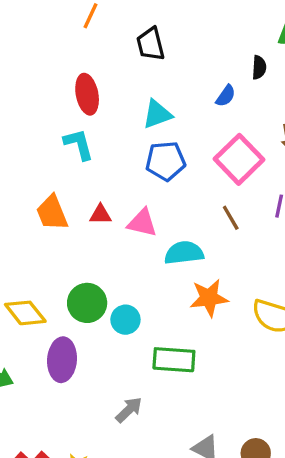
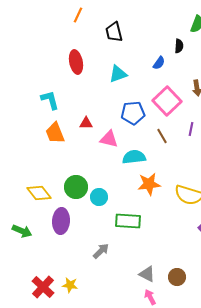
cyan L-shape: (79, 144) -> (50, 100), moved
blue pentagon: (166, 161) -> (133, 113), moved
red triangle: (100, 214) -> (86, 123), moved

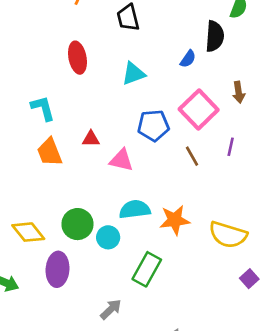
black semicircle: (179, 46) -> (215, 36), size x1.6
cyan semicircle: (134, 157) -> (135, 209), moved
green rectangle: (128, 221) -> (147, 269), turned -65

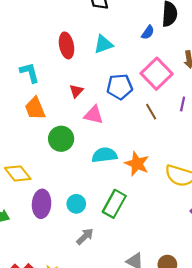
red ellipse: (77, 58) -> (66, 45), moved
red triangle: (91, 139) -> (76, 91), moved, turned -48
orange star: (175, 220) -> (137, 164), turned 30
green circle: (77, 224) -> (61, 139), moved
cyan circle: (108, 237) -> (76, 204), moved

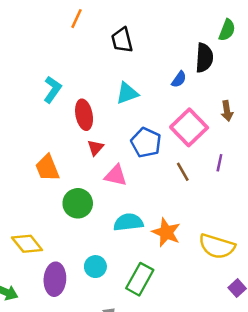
red ellipse: (66, 45) -> (84, 115), moved
cyan L-shape: (30, 73) -> (52, 89), moved, turned 50
blue pentagon: (120, 87) -> (146, 143), turned 30
cyan circle: (76, 204) -> (95, 267), moved

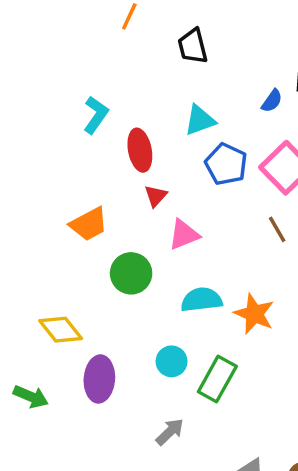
blue pentagon: (146, 143) -> (226, 164), moved
orange trapezoid: (47, 168) -> (89, 224), turned -96
pink triangle: (116, 175) -> (184, 235), turned -35
cyan circle: (95, 267) -> (172, 361), moved

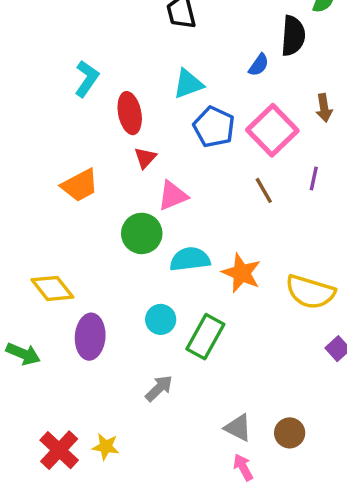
green circle: (131, 273) -> (142, 233), moved

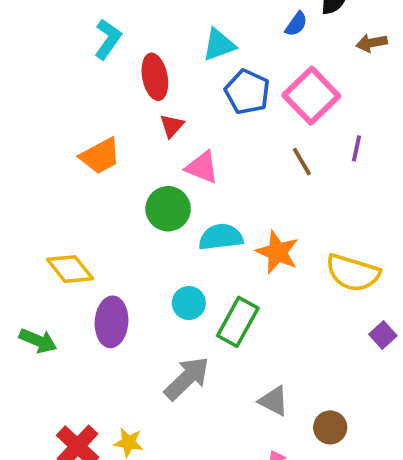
brown arrow: (324, 108) -> (372, 43), moved, turned 88
pink triangle: (173, 196) -> (202, 167), turned 44
gray arrow: (159, 388) -> (187, 378), size x1.5
gray triangle: (238, 428) -> (274, 401), moved

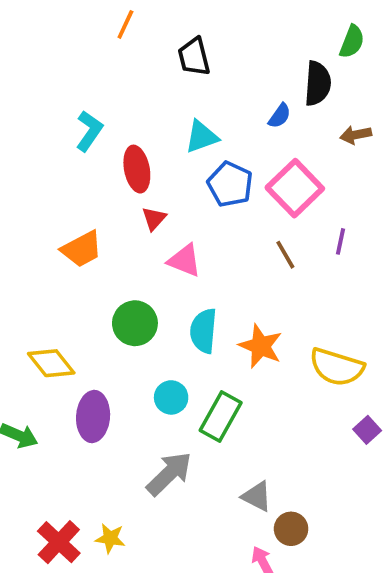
green circle: (168, 209) -> (135, 323), moved
cyan semicircle: (221, 237) -> (203, 331), turned -78
brown circle: (330, 427) -> (291, 529), moved

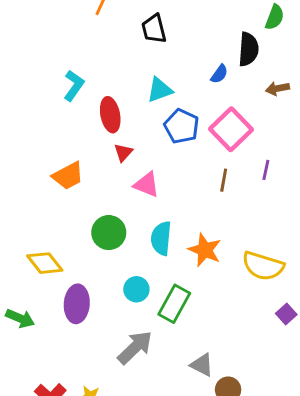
brown line: (285, 255) -> (224, 180), turned 40

